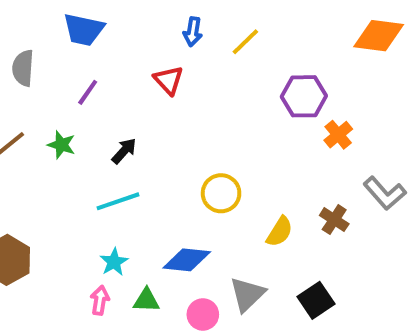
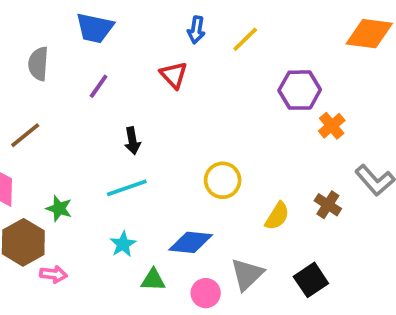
green star: (61, 145) -> (59, 208), moved
black arrow: (124, 151) -> (132, 141), turned 128
pink arrow: (100, 300) -> (53, 274), moved, turned 88

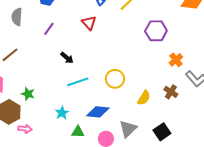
orange cross: (332, 126) -> (176, 60), moved
black arrow: (132, 141) -> (67, 58), turned -40
cyan line: (127, 188) -> (78, 82), moved

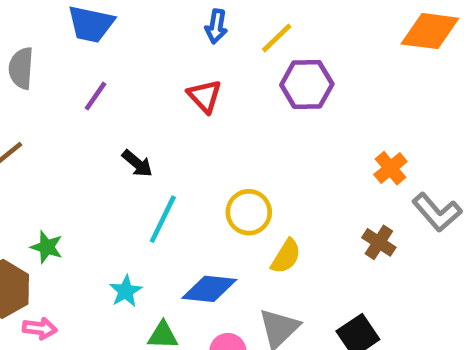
red triangle: (89, 23) -> (205, 96), moved
purple hexagon: (156, 31) -> (307, 84), moved
cyan line: (78, 82) -> (163, 219), turned -45
yellow semicircle: (144, 98) -> (286, 256), moved

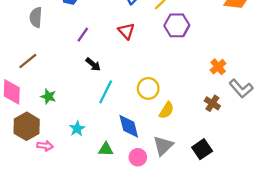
purple line: (95, 96) -> (83, 35), moved
green star: (47, 247) -> (48, 96), moved
blue diamond: (209, 289) -> (129, 126), turned 70
cyan star: (126, 291) -> (77, 129), moved

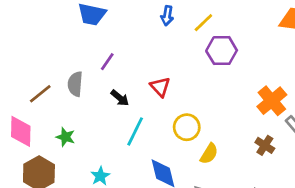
gray semicircle: (36, 17) -> (75, 84), moved
red triangle: (126, 31) -> (160, 87), moved
orange cross: (218, 67) -> (272, 101), size x1.5

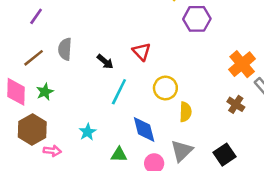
purple line: (107, 62) -> (36, 16), moved
green star: (65, 137) -> (45, 92), moved, turned 30
yellow semicircle: (209, 154) -> (186, 112), turned -30

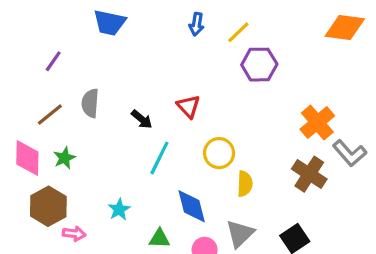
brown cross: (236, 104) -> (309, 174), size x1.5

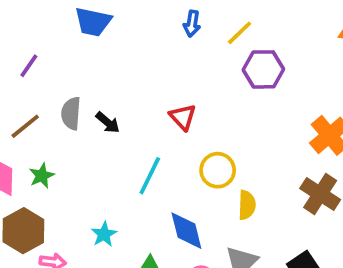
black arrow: (142, 119) -> (108, 123), moved

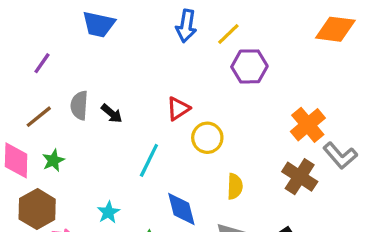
blue arrow: (192, 24) -> (186, 26), size x1.4
red triangle: (183, 117) -> (178, 109), turned 40
yellow circle: (218, 170) -> (207, 138), moved

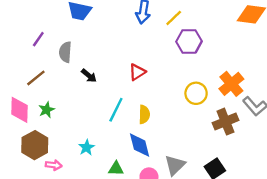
gray semicircle: (79, 105) -> (65, 52), moved
yellow circle: (207, 138) -> (196, 93), moved
brown cross: (300, 177) -> (225, 122), turned 35
yellow semicircle: (235, 186) -> (144, 114), moved

